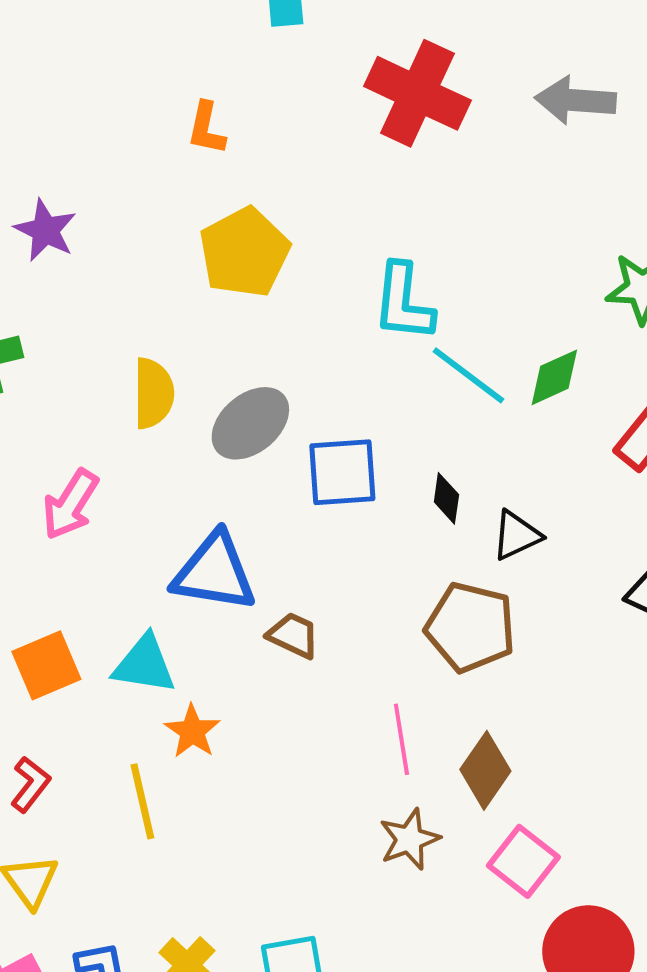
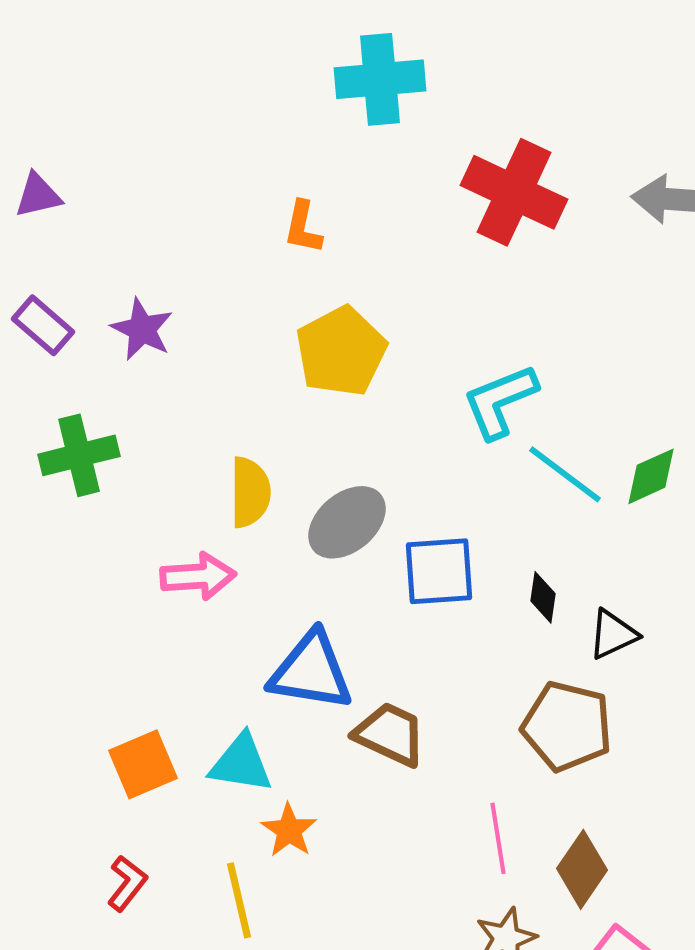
cyan L-shape: (403, 302) -> (500, 401), turned 62
pink arrow: (70, 504) -> (198, 576), moved, turned -126
brown trapezoid: (293, 635) -> (390, 734), size x1.4

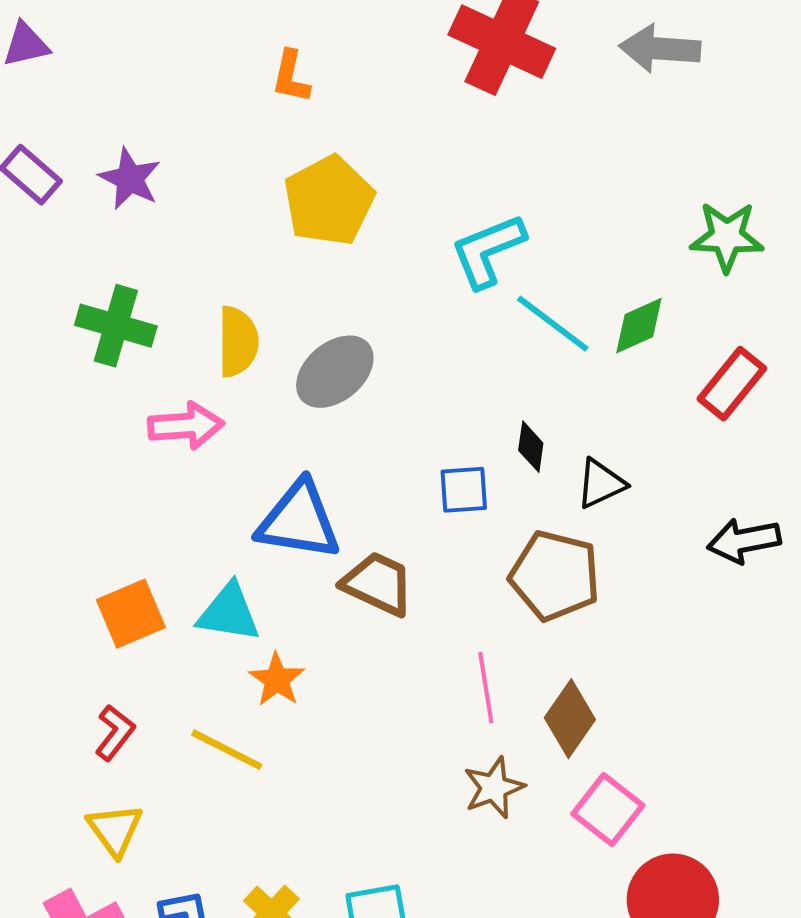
green cross: (79, 455) -> (116, 326), moved, turned 30
blue square: (439, 571) -> (464, 490), moved, size x0.7
yellow line: (239, 900) -> (227, 750), turned -50

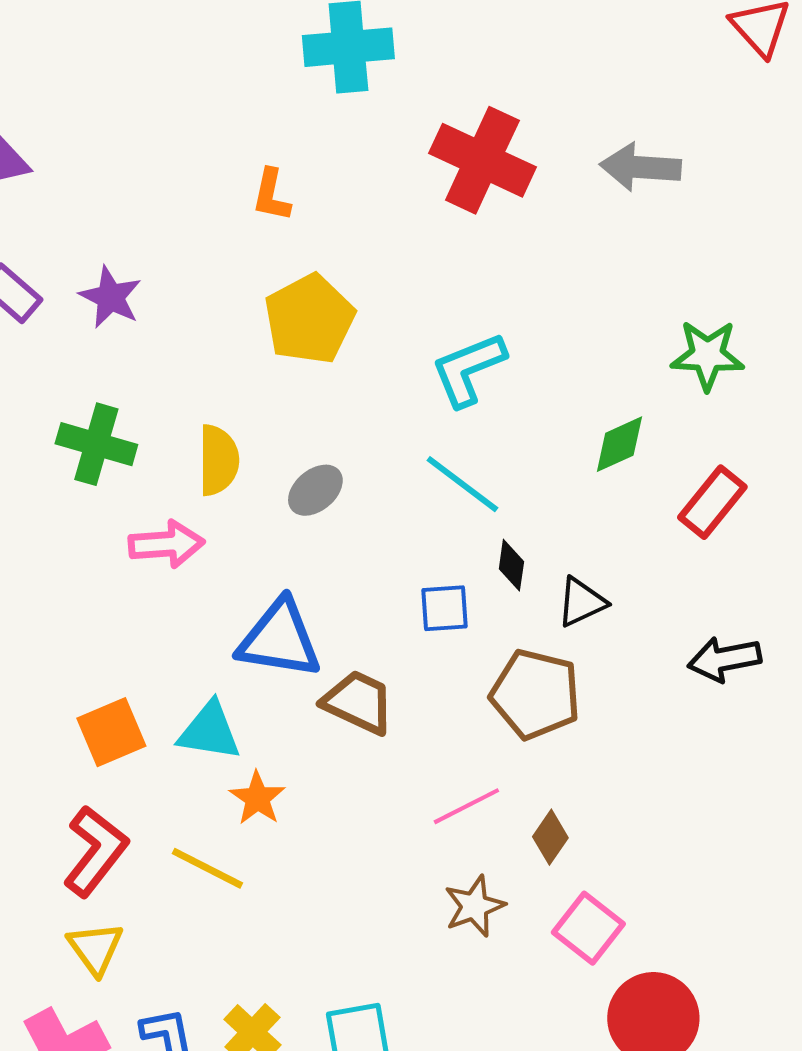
cyan line: (553, 324) -> (462, 484), moved
gray ellipse: (335, 372) -> (315, 490), size x0.7
pink line: (486, 688) -> (466, 806), turned 72
brown diamond: (570, 719) -> (550, 837), size x0.7
red L-shape: (115, 733) -> (95, 851), size x1.6

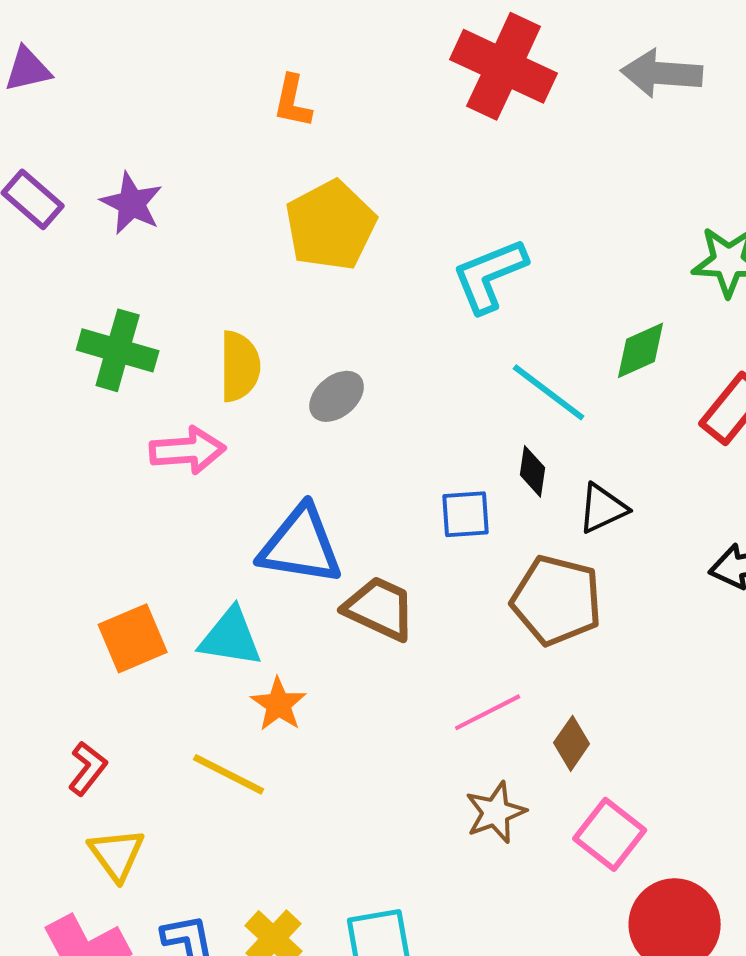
cyan line: (462, 484) -> (549, 392), moved
red L-shape: (95, 851) -> (88, 768), moved, size x0.6

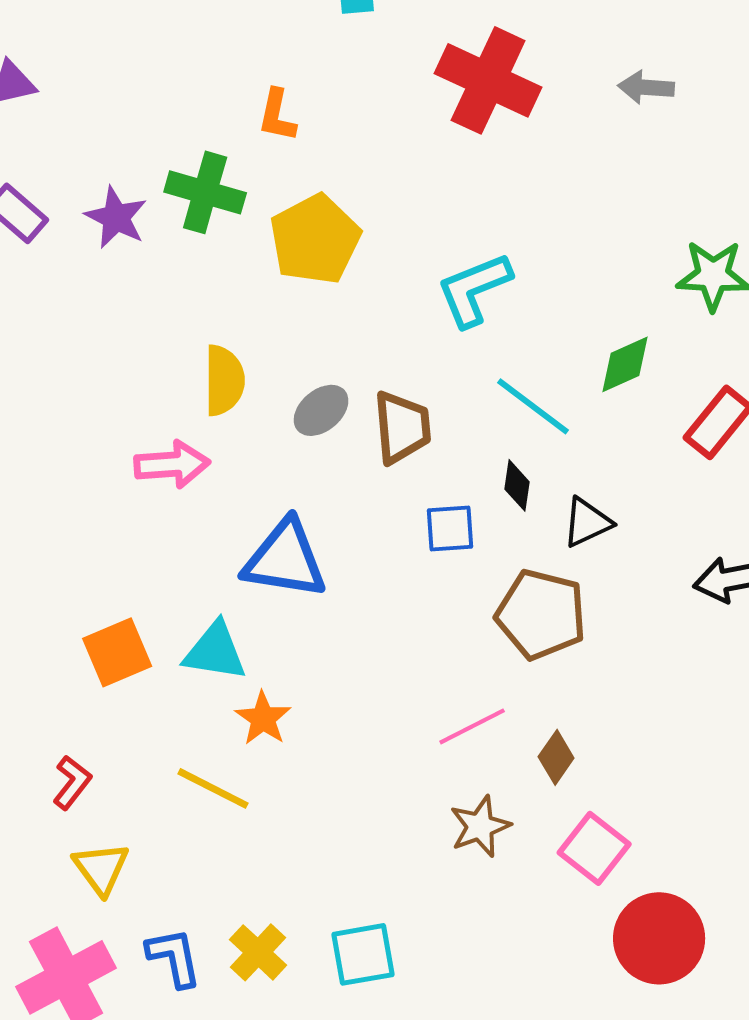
gray arrow: (662, 73) -> (646, 87), size x0.7
green cross: (118, 350) -> (205, 192), moved
brown trapezoid: (380, 608) -> (402, 427), moved, turned 60

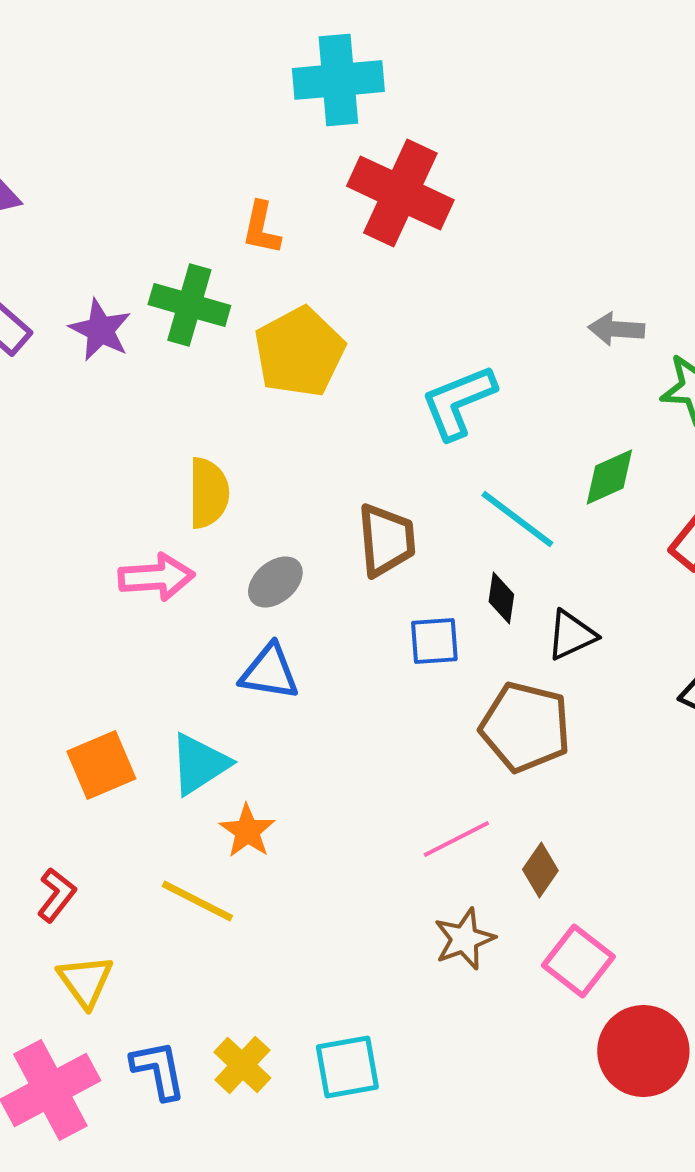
red cross: (488, 80) -> (400, 193), moved
gray arrow: (646, 87) -> (616, 329), moved
gray ellipse: (321, 410) -> (275, 582), moved
blue triangle: (285, 559) -> (269, 672), size x0.7
cyan triangle: (215, 651) -> (199, 764), turned -42

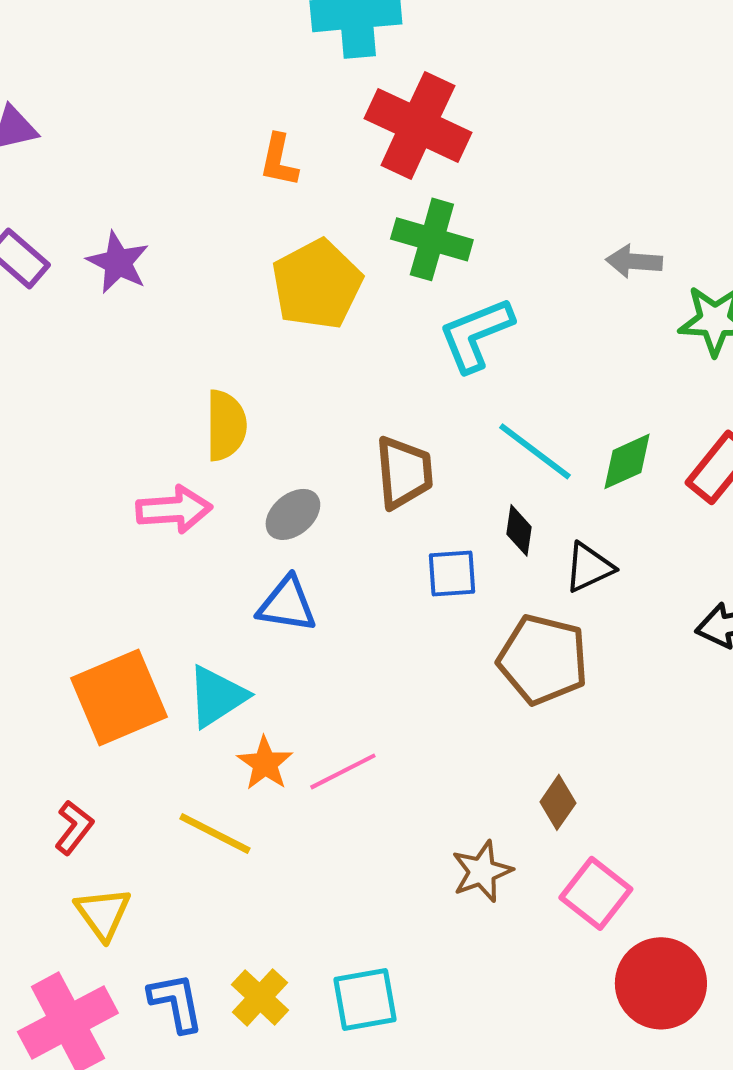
green cross: (189, 305) -> (432, 239), moved
green diamond: (609, 477) -> (627, 461), moved
orange square: (101, 765) -> (119, 697), size x1.4
pink line: (456, 839) -> (343, 771), moved

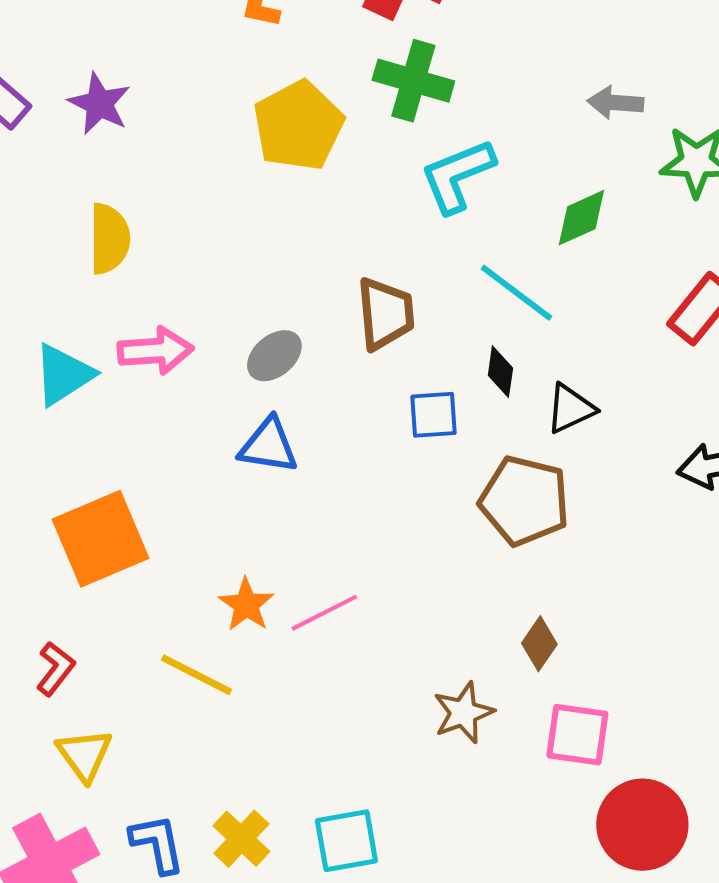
yellow semicircle: (226, 425) -> (109, 239), moved
green diamond: (627, 461) -> (581, 218), moved
cyan triangle: (217, 696) -> (63, 375), moved
pink square: (596, 893) -> (577, 735), turned -30

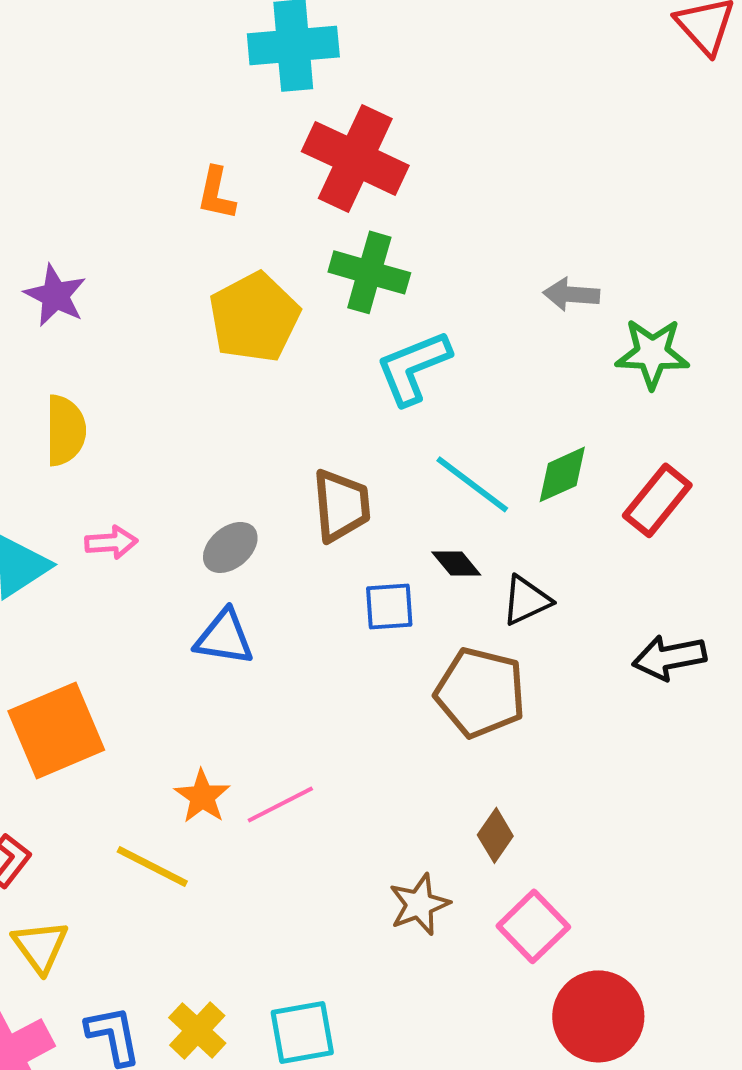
green diamond: (581, 218) -> (562, 474), moved
pink arrow: (155, 351) -> (111, 542), size x0.7
black diamond: (500, 372) -> (456, 563), turned -48
pink square: (577, 735) -> (533, 926), turned 38

